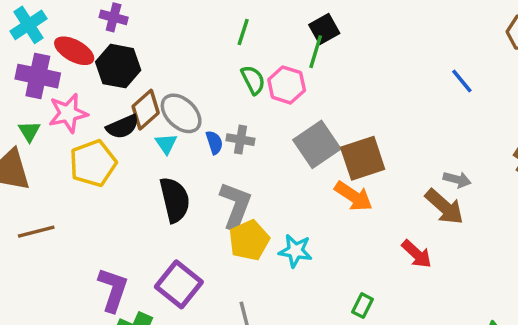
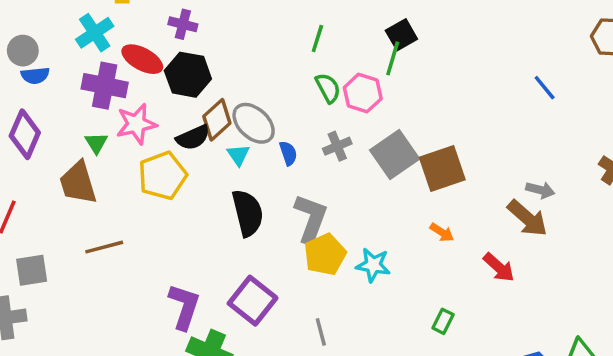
gray cross: (240, 140) -> (337, 146), moved, turned -32
orange arrow: (353, 196) -> (442, 232), moved, size x0.6

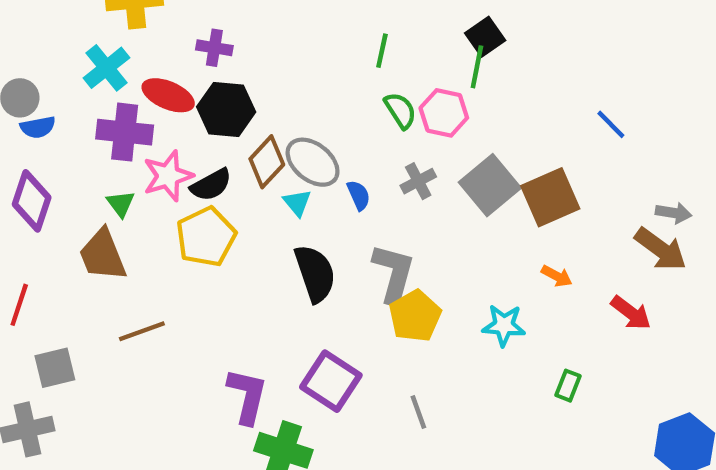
blue line: (545, 88) -> (611, 124), moved
black semicircle: (193, 138) -> (211, 185), moved
cyan star: (373, 265) -> (504, 325), moved

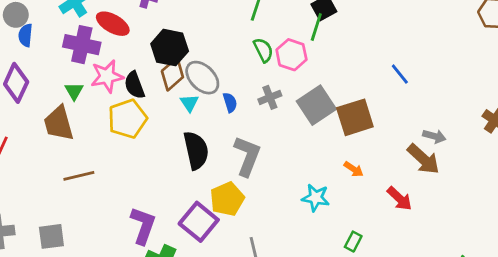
black hexagon: (226, 109) -> (170, 48), moved
blue semicircle: (38, 127) -> (25, 35), turned 100
black semicircle: (211, 185) -> (134, 85), turned 92
yellow pentagon: (415, 316) -> (227, 199), moved
gray square: (55, 368) -> (51, 236), moved

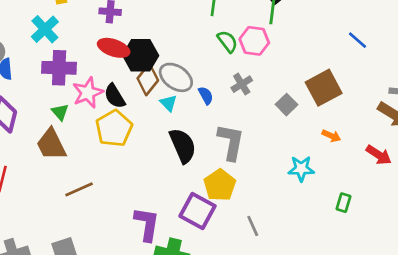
red ellipse: (113, 24) -> (114, 48), moved
gray square: (316, 105) -> (286, 105), moved, size x0.6

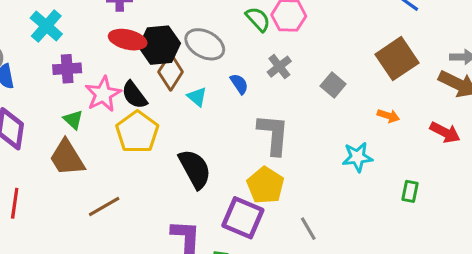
purple cross: (59, 68) -> (67, 69), size x0.7
gray ellipse: (176, 77) -> (205, 44), moved
brown square: (324, 88) -> (397, 59), moved
black semicircle: (183, 146) -> (195, 169), moved

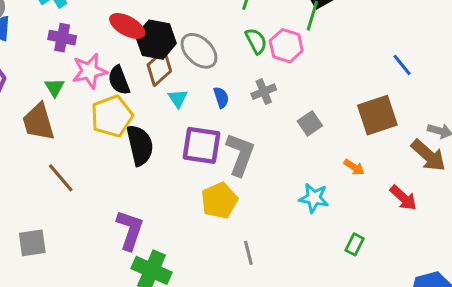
black semicircle: (195, 169) -> (140, 145), moved
brown line: (104, 206) -> (61, 178), turned 64
purple square: (243, 218) -> (202, 145), moved, turned -30

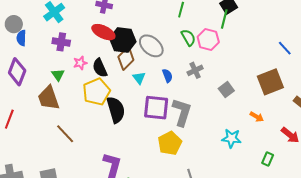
pink star: (89, 71) -> (80, 63), size x0.6
green rectangle: (355, 244) -> (268, 159), moved

